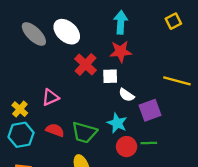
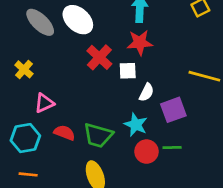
white semicircle: (127, 95) -> (146, 92), turned -98
pink triangle: (50, 97) -> (44, 103), moved
yellow cross: (20, 109) -> (24, 69), moved

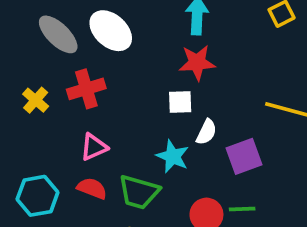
red cross: (99, 57) -> (86, 89), moved, turned 30
pink triangle: (44, 103) -> (94, 147), moved
cyan star: (136, 125) -> (173, 156), moved

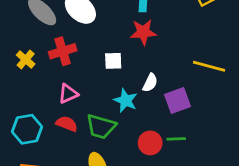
white square: (180, 102) -> (113, 61), moved

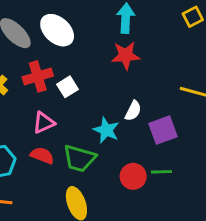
white square: (113, 61) -> (68, 87), moved, turned -30

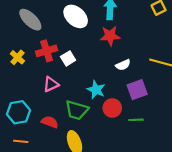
white ellipse: (57, 30) -> (76, 16), moved
white semicircle: (133, 111) -> (123, 65), moved, turned 40
red semicircle: (42, 155) -> (50, 122), moved
red circle: (133, 176) -> (112, 108), moved

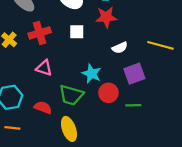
white square: (68, 58) -> (77, 32), moved, turned 32
pink triangle: (51, 84) -> (44, 68), turned 42

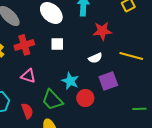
red star: (106, 17) -> (102, 31), moved
green trapezoid: (71, 95) -> (52, 100), turned 30
green line: (133, 105) -> (139, 109), moved
red semicircle: (43, 107) -> (27, 111), turned 49

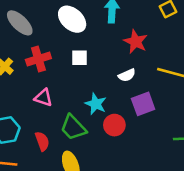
red star: (102, 31) -> (136, 42), turned 30

